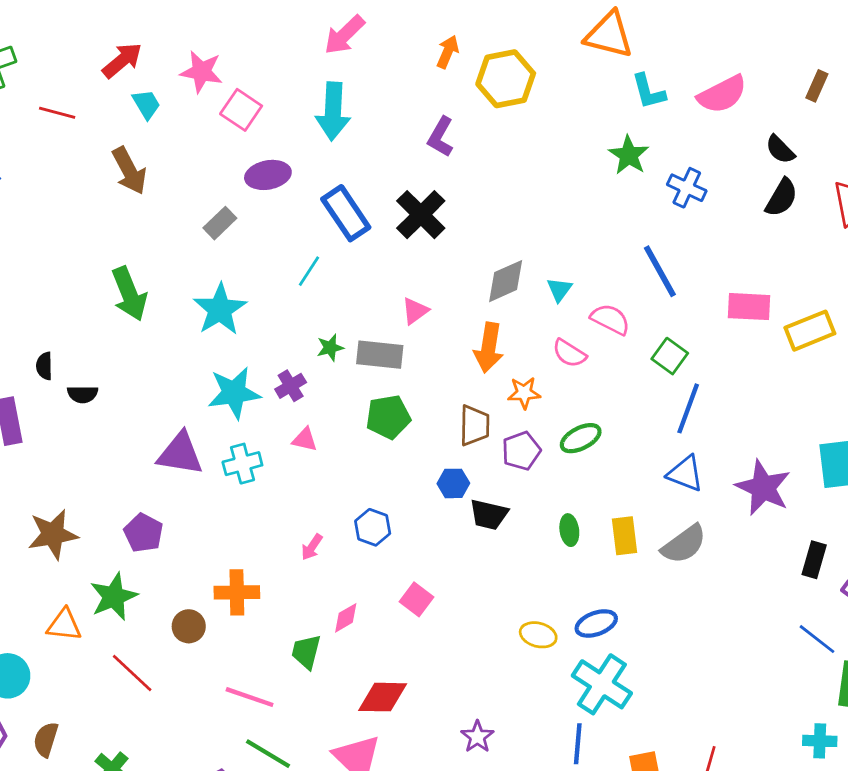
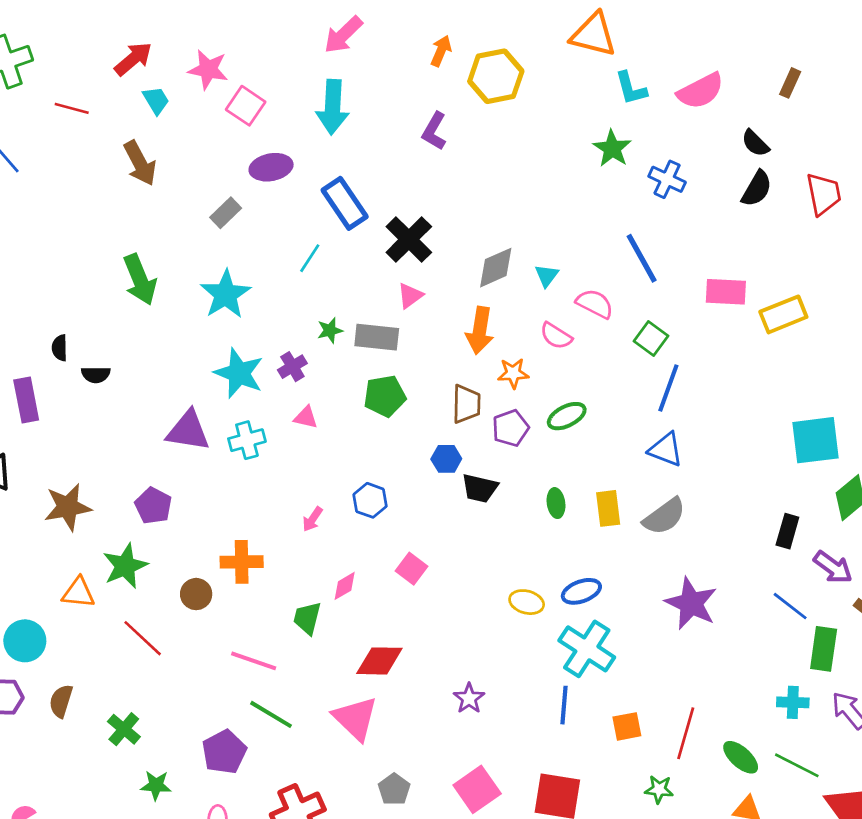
black cross: (421, 215) -> (409, 239), moved
cyan star: (234, 393) -> (239, 373), turned 30
purple star: (763, 488) -> (691, 603), moved

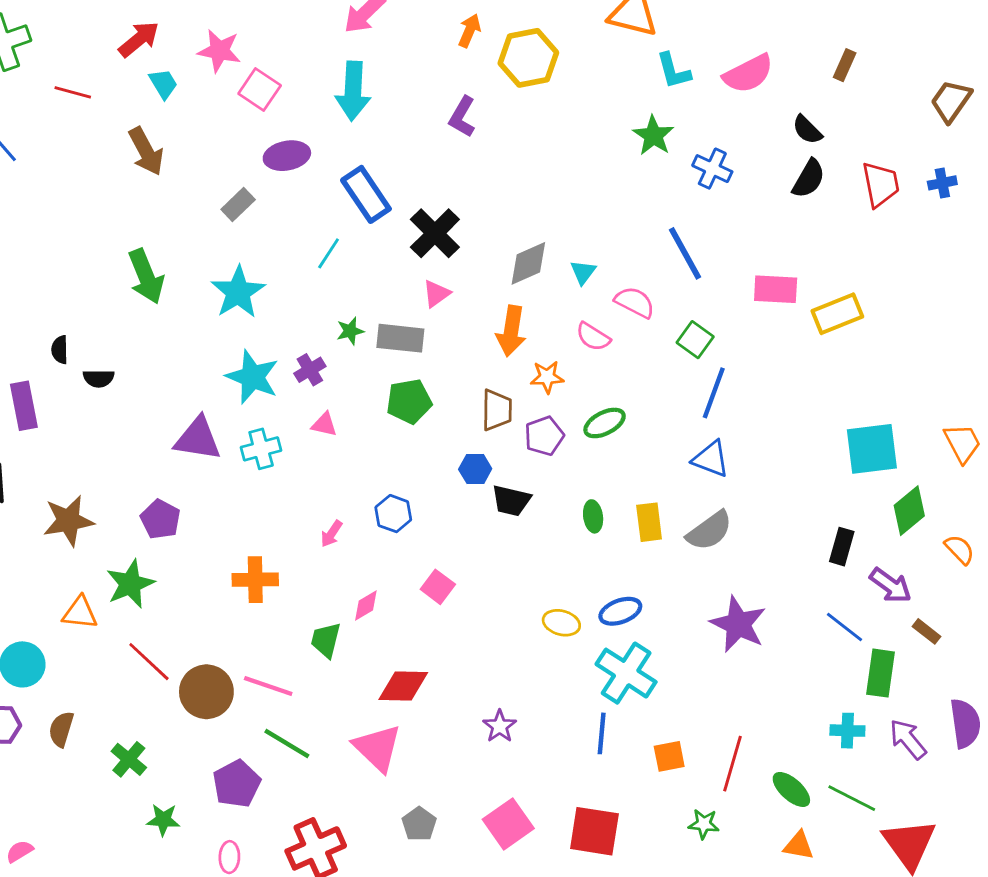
brown circle: (196, 594) -> (206, 692), moved, size x1.6

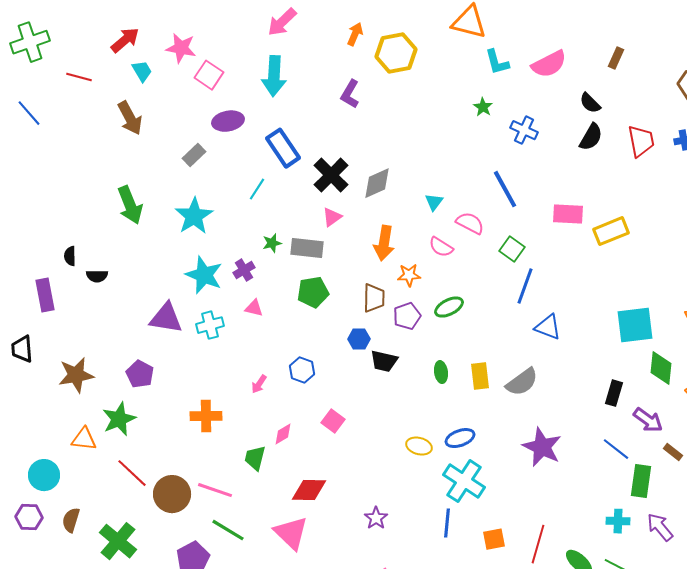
green star: (653, 136) -> (483, 107), size x0.7
gray diamond: (528, 263) -> (377, 183), moved
blue triangle: (711, 459) -> (548, 327), moved
green diamond: (909, 511) -> (661, 368), turned -44
green cross: (129, 759) -> (118, 541), size x1.5

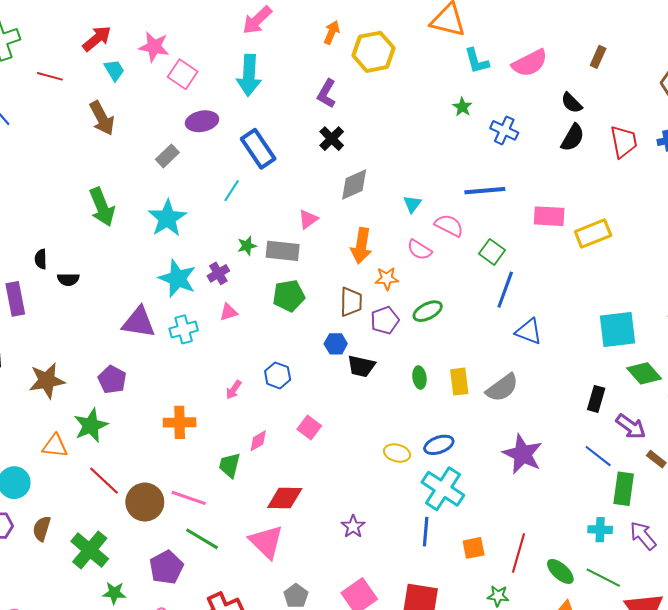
black cross: (331, 175) -> (332, 139), moved, size x0.7
blue line: (505, 189) -> (485, 191), turned -66
pink triangle: (254, 308) -> (229, 312), turned -30
green diamond: (661, 368) -> (644, 373), turned -48

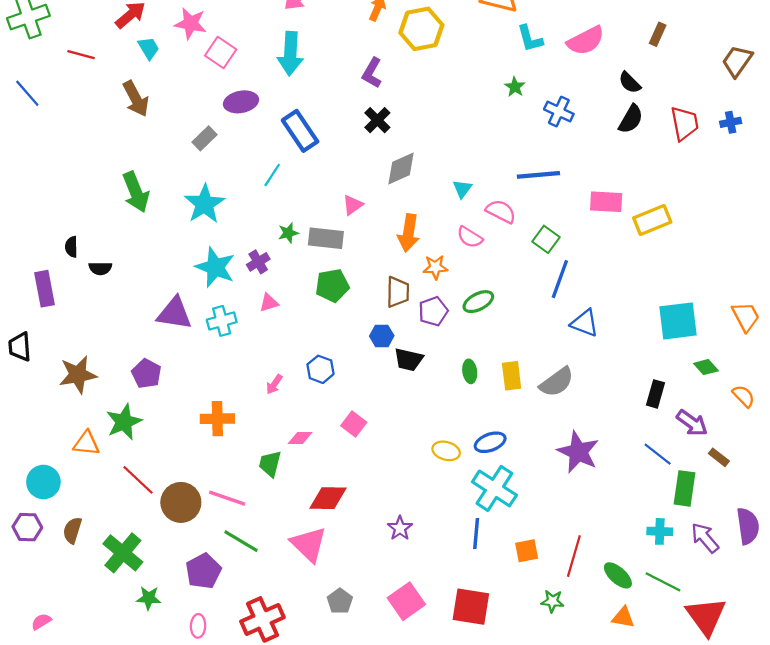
green diamond: (644, 373) -> (706, 367), size x0.7
pink diamond: (258, 441) -> (300, 438), turned 30

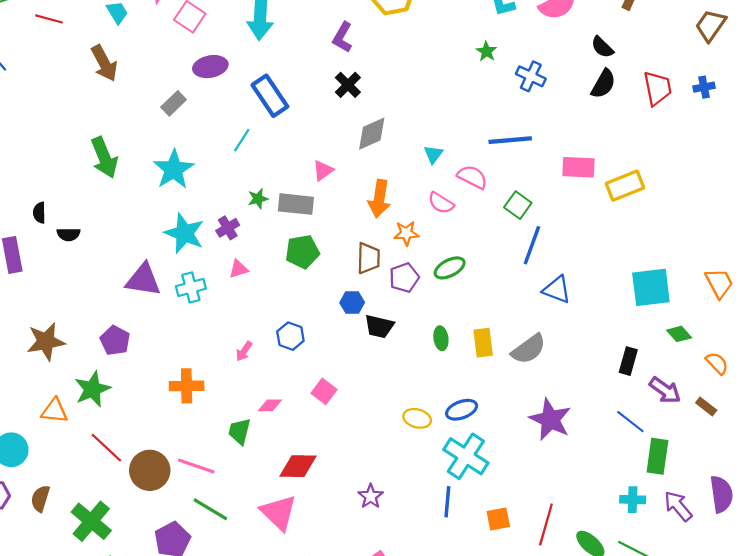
brown rectangle: (719, 457) -> (706, 406), moved

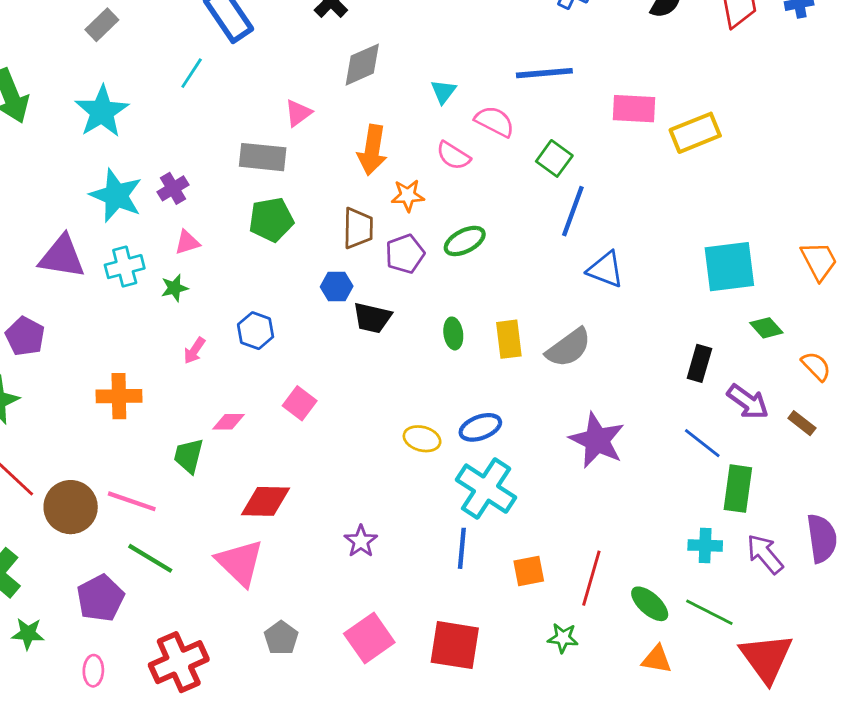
green star: (258, 199) -> (174, 288), moved

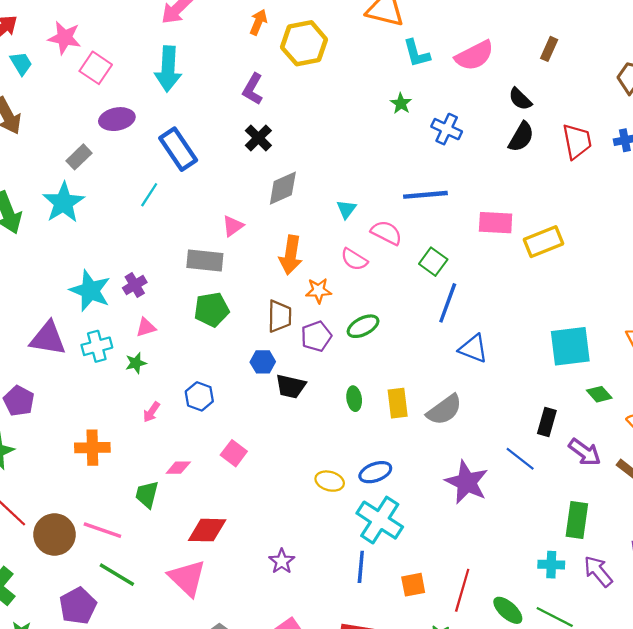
cyan star: (102, 112) -> (63, 203), moved
blue line: (702, 443) -> (520, 459), moved

